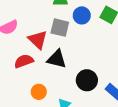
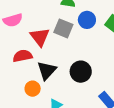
black triangle: (57, 59) -> (47, 70), moved, turned 50
black circle: (87, 80) -> (81, 72), moved

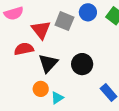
orange circle: (33, 89) -> (41, 89), moved

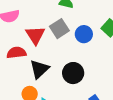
blue circle: (88, 12) -> (84, 34), moved
gray square: (64, 21) -> (59, 29), turned 30

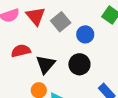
blue circle: (84, 34) -> (85, 34), moved
red triangle: (35, 35) -> (36, 16), moved

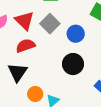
red semicircle: (21, 51) -> (25, 46), moved
black triangle: (45, 64) -> (17, 72), moved

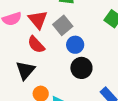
blue circle: (76, 34) -> (75, 45), moved
red semicircle: (25, 46) -> (36, 45), turned -120

